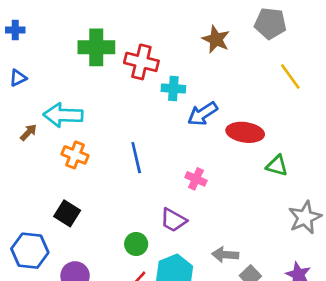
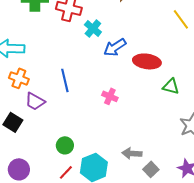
cyan cross: (173, 88) -> (93, 28), turned 36
purple trapezoid: (173, 220) -> (35, 101), moved

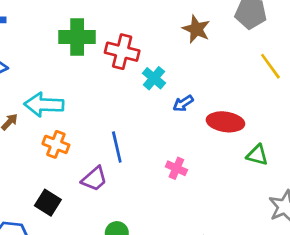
blue arrow: (115, 47) -> (183, 103), size x0.7
purple trapezoid: (35, 101) -> (94, 179), moved, turned -70

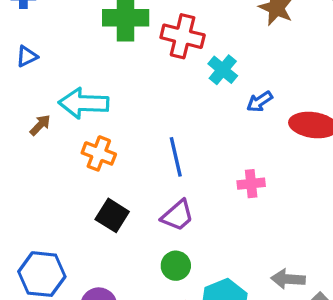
pink cross: (176, 168) -> (251, 184), turned -30
purple trapezoid: (94, 179) -> (178, 215), moved
black square: (48, 203) -> (112, 215), moved

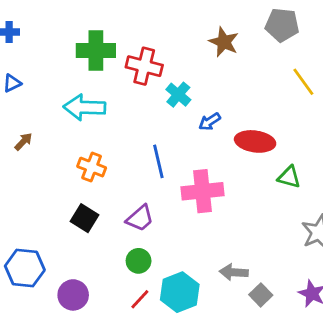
cyan arrow: (84, 103) -> (85, 107), moved
orange cross: (99, 153) -> (92, 167), moved
blue line: (176, 157) -> (158, 161), moved
pink cross: (251, 184) -> (202, 191), size x1.8

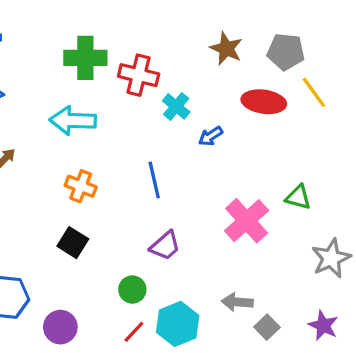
gray pentagon: (282, 25) -> (286, 52), moved
red ellipse: (255, 141) -> (264, 102), moved
pink cross: (202, 191) -> (247, 221), moved, turned -36
purple trapezoid: (140, 218) -> (165, 246), moved

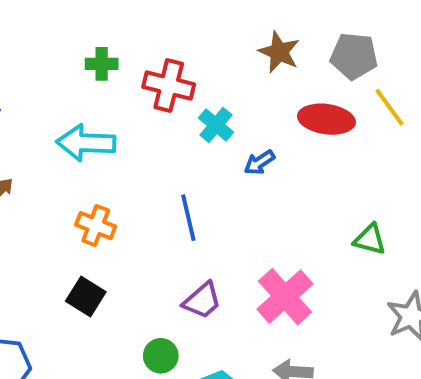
green cross: (85, 58) -> (102, 64), size x0.6
pink cross: (247, 221) -> (285, 297), moved

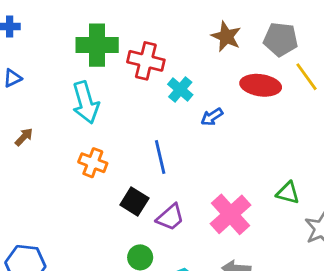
green cross: (102, 64) -> (97, 45), size x1.8
cyan arrow: (86, 143) -> (86, 102), turned -108
green triangle: (370, 239) -> (288, 193), moved
black square: (86, 297) -> (134, 201), moved

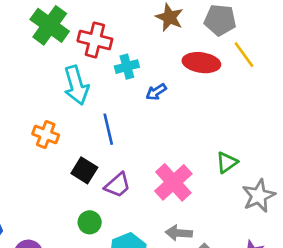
green cross: (97, 45) -> (50, 25), turned 36
cyan cross: (180, 90) -> (127, 67), turned 35
cyan arrow: (86, 102) -> (76, 85), moved
green triangle: (288, 193) -> (227, 162), turned -50

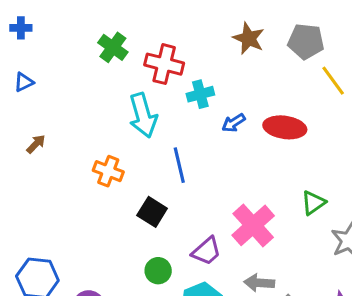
green cross: (50, 25) -> (113, 47), size x0.7
red ellipse: (201, 63) -> (285, 127), moved
purple trapezoid: (118, 185) -> (206, 251), moved

